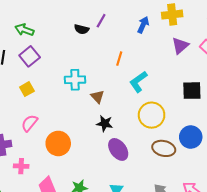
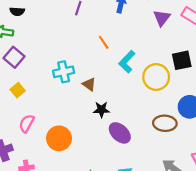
black semicircle: (82, 29) -> (17, 11), moved
orange line: (119, 59) -> (104, 42), turned -40
yellow circle: (152, 115) -> (156, 77), moved

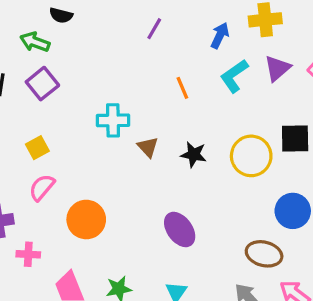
cyan L-shape: (127, 62) -> (234, 76), moved
yellow square: (18, 90) -> (37, 148), moved
black star: (101, 110) -> (194, 154), moved
brown ellipse: (165, 123) -> (264, 254), moved

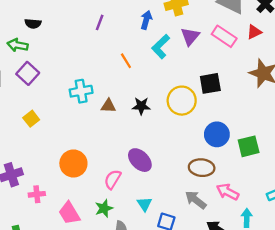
brown triangle: (148, 147) -> (108, 106), turned -35
pink semicircle: (42, 187) -> (113, 179), moved

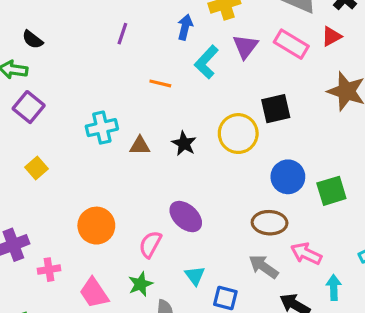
black semicircle: (33, 24) -> (33, 40), turned 35
orange line: (126, 61) -> (160, 83), turned -42
black star: (141, 106) -> (184, 144), turned 30

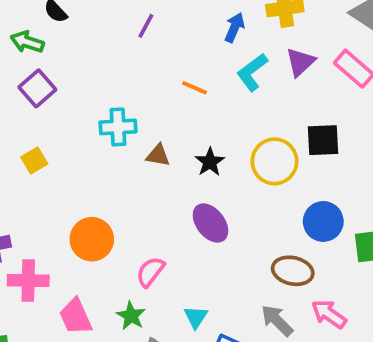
purple line: (122, 34) -> (146, 26), moved
purple ellipse: (186, 217) -> (210, 223), moved
pink cross: (49, 270) -> (28, 281), size x1.5
green star: (140, 284) -> (131, 316), turned -30

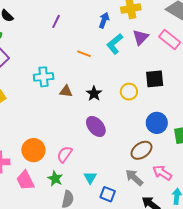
yellow circle: (274, 161) -> (129, 92), size x0.7
orange circle: (92, 239) -> (33, 150), moved
brown ellipse: (293, 271) -> (141, 150), turned -45

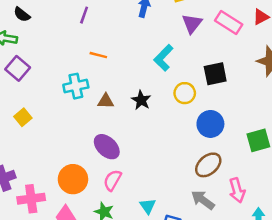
cyan L-shape: (115, 44) -> (163, 58), moved
orange line: (84, 54) -> (98, 55), moved
blue circle: (157, 123) -> (210, 124), moved
purple ellipse: (96, 126) -> (107, 147), moved
pink arrow: (162, 173) -> (237, 190), turned -132

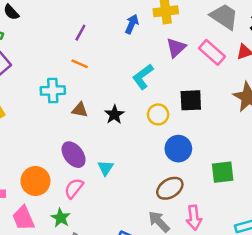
purple line: (84, 15) -> (80, 33), moved
cyan triangle: (148, 206) -> (106, 168), moved

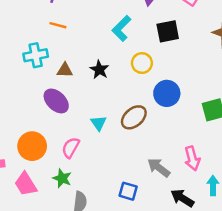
black square: (191, 100) -> (168, 31), moved
purple ellipse: (74, 155) -> (56, 101), moved
brown ellipse: (170, 188) -> (134, 117), moved

